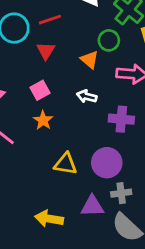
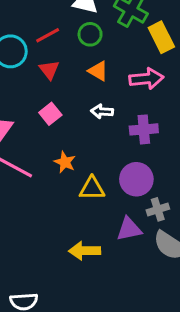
green circle: (109, 40) -> (90, 34), moved
orange star: (43, 120) -> (65, 162), moved

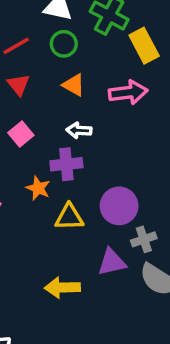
purple cross: (144, 129) -> (66, 164), moved

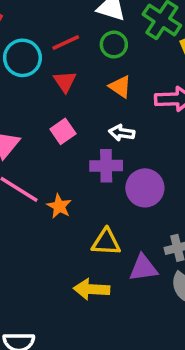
orange star: (38, 188) -> (59, 206), moved
purple circle: (119, 206) -> (145, 188), moved
yellow triangle: (69, 217) -> (106, 242), moved

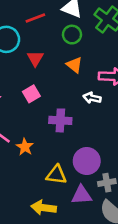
red line: (66, 42) -> (35, 18), moved
white arrow: (122, 133) -> (92, 98), moved
purple circle: (145, 188) -> (87, 161), moved

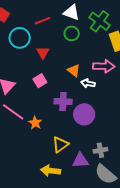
orange triangle: (74, 65) -> (74, 70), moved
purple circle: (87, 161) -> (84, 114), moved
yellow triangle: (56, 175) -> (60, 145), turned -42

